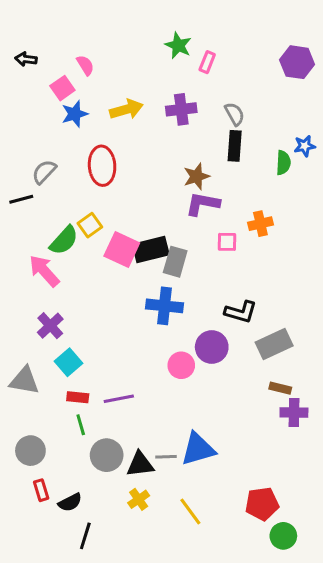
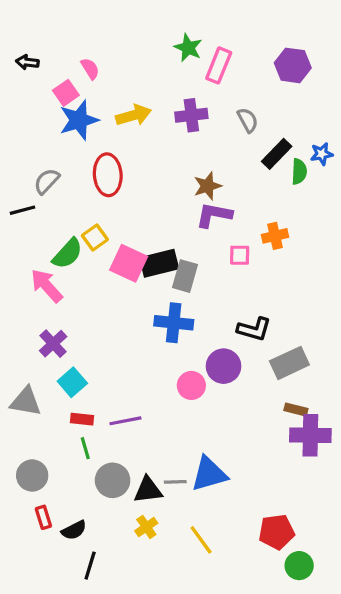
pink rectangle: (207, 62) -> (219, 65), size x1.5
purple hexagon: (297, 62) -> (293, 65), moved
blue star: (75, 114) -> (79, 120), size x1.4
black rectangle: (235, 146) -> (277, 154), moved, turned 40
purple cross: (294, 412) -> (310, 435), size x1.4

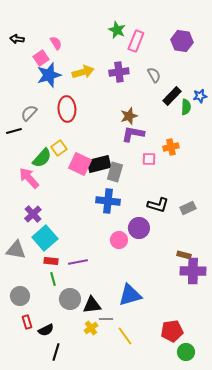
gray rectangle: (289, 363) -> (188, 208), moved, size x0.7
cyan square: (72, 382) -> (45, 238), size x1.4
gray line: (175, 482) -> (106, 319), moved

